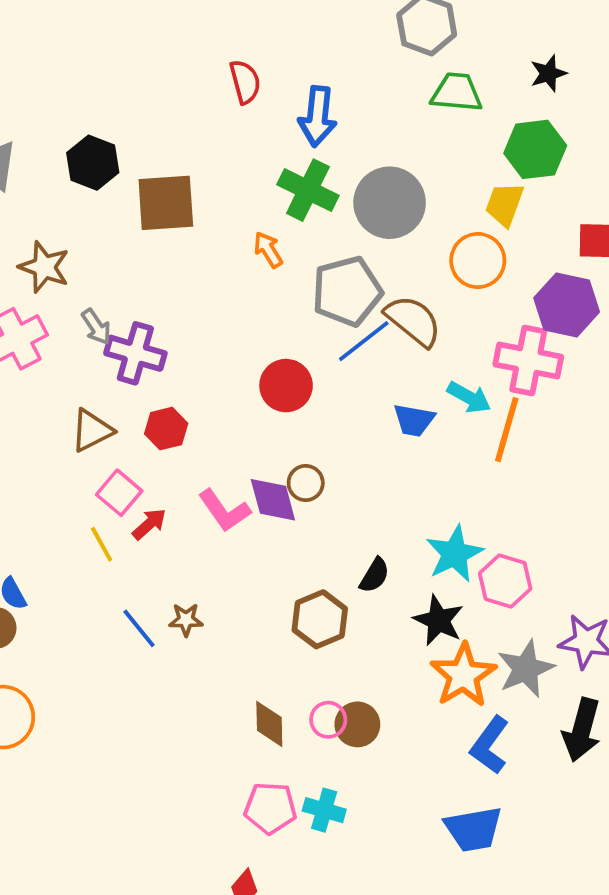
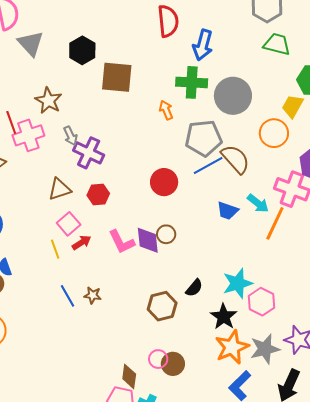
red semicircle: (245, 82) -> (168, 21), size x1.4
green cross: (308, 190) -> (192, 82), turned -32
brown diamond: (269, 724) -> (129, 376), moved

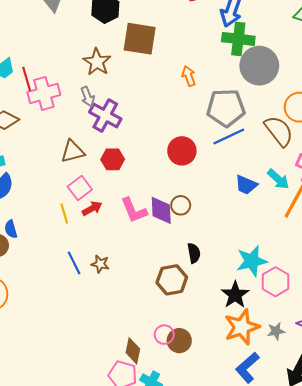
green cross: (192, 82) -> (238, 39), moved
brown star: (48, 100) -> (97, 62), moved
brown semicircle: (235, 159) -> (279, 131), moved
black semicircle: (194, 288) -> (194, 253), moved, turned -54
gray star: (265, 349) -> (276, 331), size x0.6

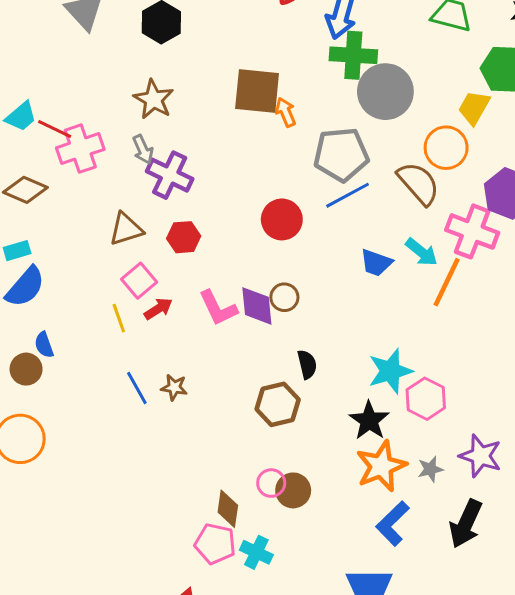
brown square: (140, 39) -> (257, 91), moved
red line: (27, 79) -> (55, 129), turned -45

